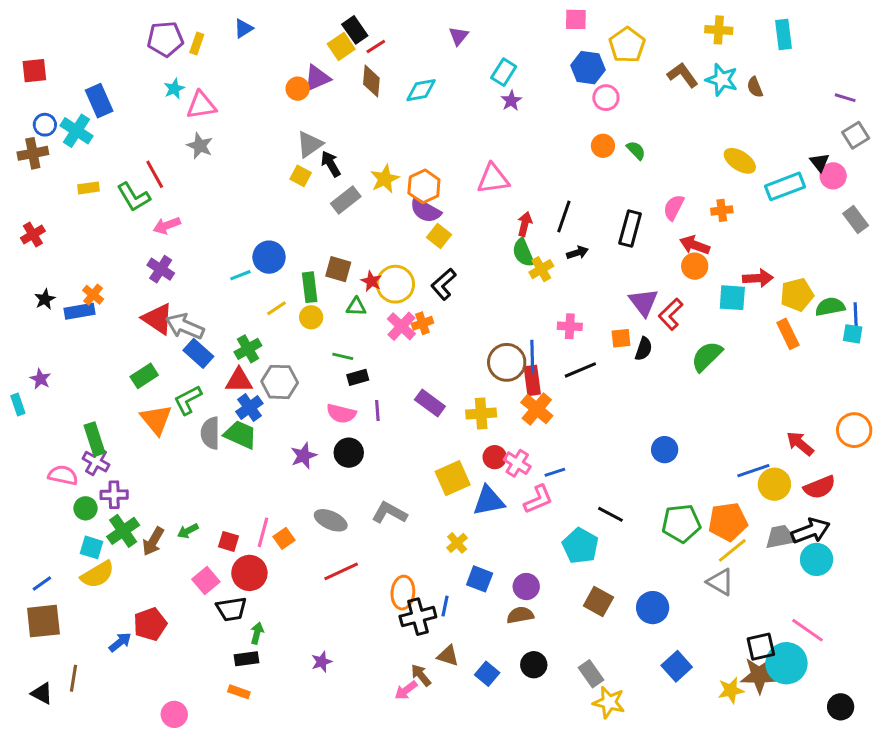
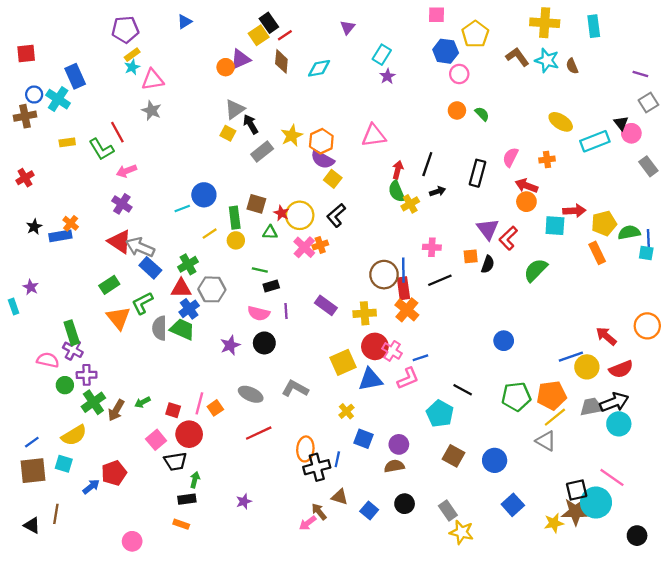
yellow cross: (719, 30) -> (545, 23), size x1.4
yellow rectangle: (197, 43) -> (132, 55), moved, turned 35
red circle: (495, 457) -> (375, 346), size x1.5
cyan square: (92, 547) -> (64, 464), moved

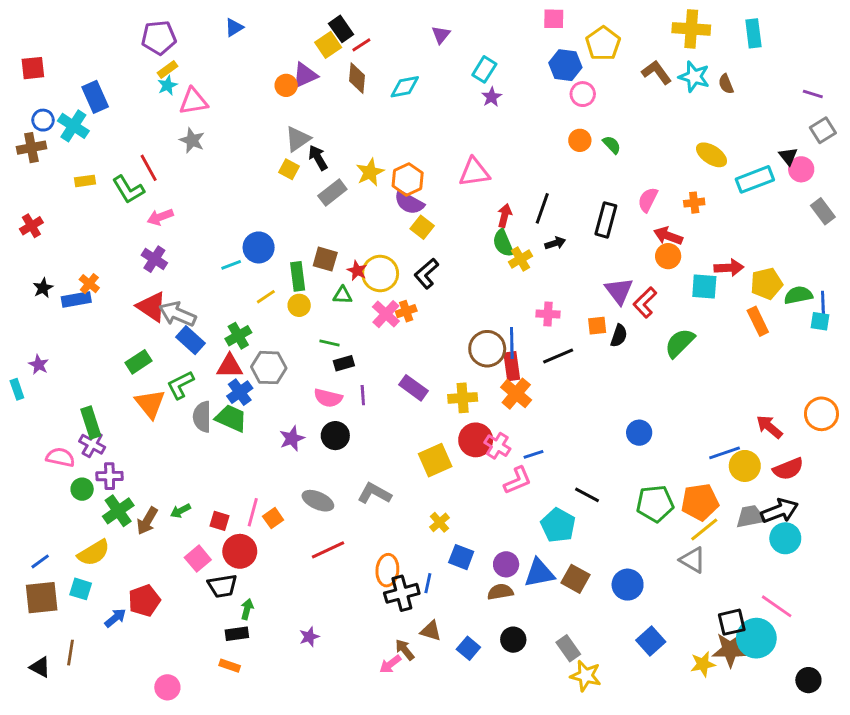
blue triangle: (370, 379) -> (539, 573), moved

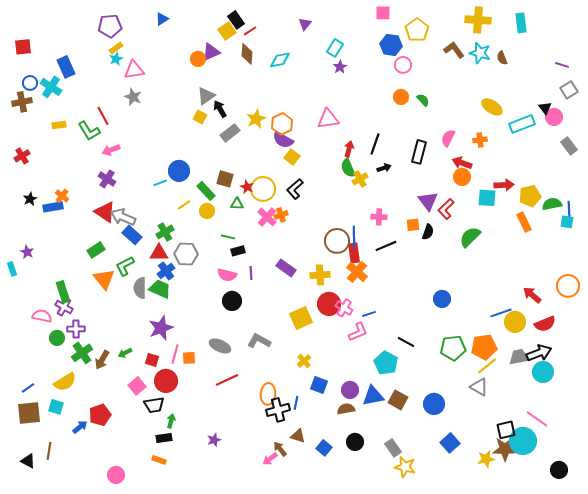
green rectangle: (298, 276) -> (206, 191), turned -36
purple star: (292, 438) -> (161, 328), moved, size x1.4
orange square: (273, 518) -> (189, 358), turned 32

